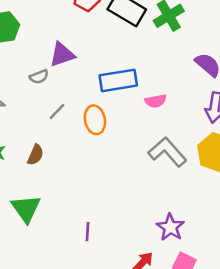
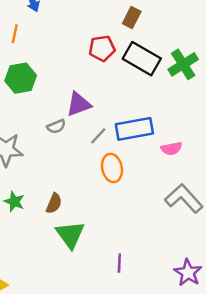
gray line: (57, 111) -> (98, 136), moved
green triangle: (26, 209) -> (70, 235), moved
purple line: (87, 232) -> (119, 263), moved

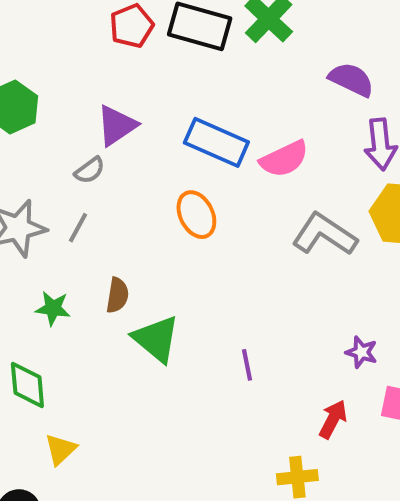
blue rectangle: (134, 129) -> (216, 142), turned 48
gray line: (98, 136) -> (78, 228), moved
pink semicircle: (171, 148) -> (284, 159), size x1.4
purple star: (188, 273) -> (361, 352), size x0.7

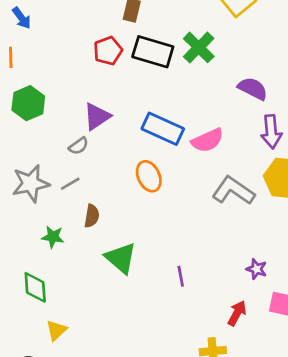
gray line: (78, 228) -> (70, 184), turned 30
brown semicircle: (117, 295) -> (92, 216), moved

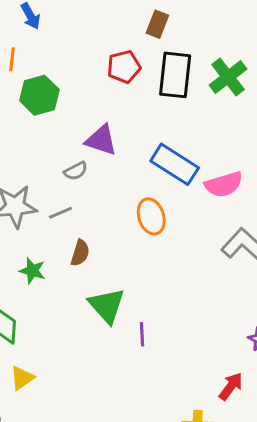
black rectangle: (153, 52) -> (175, 75), turned 72
green hexagon: (28, 103) -> (39, 95), moved
purple triangle: (97, 116) -> (101, 140), turned 44
purple line: (181, 276) -> (142, 334), moved

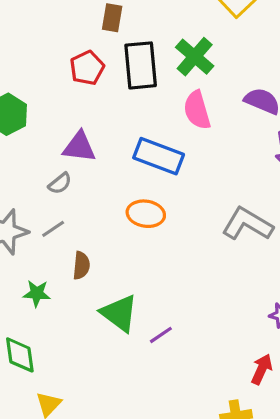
pink semicircle: (224, 184) -> (197, 110), moved, turned 102
orange ellipse: (151, 216) -> (146, 214), turned -52
purple line: (142, 334) -> (161, 335), turned 70

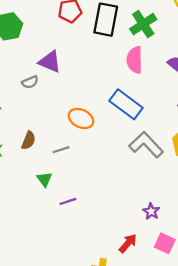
blue rectangle: (159, 156) -> (126, 104), moved
gray line: (53, 229) -> (61, 150), moved
green triangle: (119, 313) -> (44, 179), size x0.6

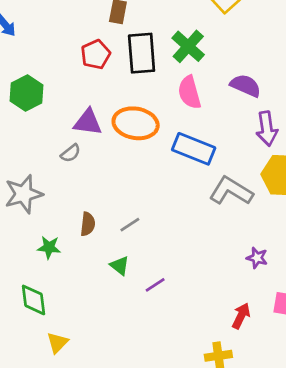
orange ellipse: (81, 118) -> (136, 123), moved, size x1.4
purple star: (151, 211) -> (257, 258), moved

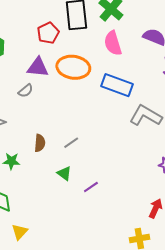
red pentagon: (96, 54) -> (48, 33), moved

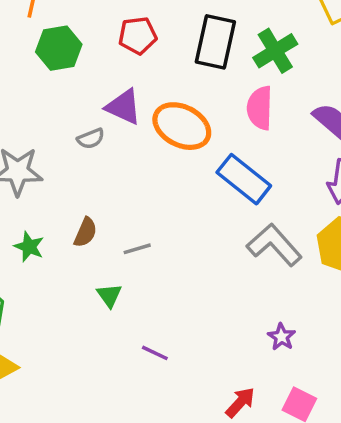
red pentagon: (48, 33) -> (138, 35), moved
purple line: (91, 187) -> (155, 353), moved, turned 42

